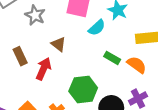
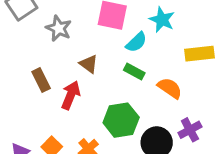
green rectangle: (112, 58) -> (134, 72), moved
orange semicircle: (137, 65) -> (170, 88), moved

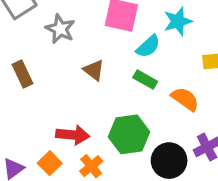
cyan star: (162, 20) -> (178, 21), turned 30
brown rectangle: (41, 80) -> (22, 74), moved
red arrow: (71, 95) -> (73, 135), moved, turned 72

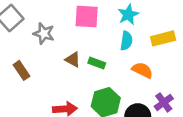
cyan semicircle: (148, 46) -> (126, 41), moved, turned -30
green rectangle: (145, 80) -> (97, 63), moved

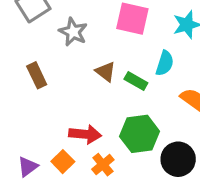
cyan semicircle: (126, 41) -> (165, 63), moved

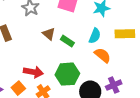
cyan semicircle: (165, 63) -> (95, 36), moved

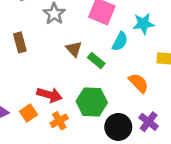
cyan semicircle: (95, 36) -> (120, 41), moved
purple cross: (114, 85) -> (149, 122), turned -35

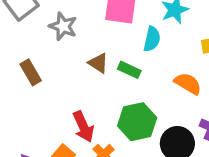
red arrow: (49, 95) -> (83, 127), turned 65

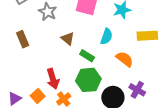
cyan semicircle: (152, 39) -> (106, 37), moved
green rectangle: (129, 70) -> (87, 56), moved

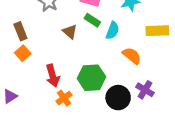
green rectangle: (87, 56) -> (92, 20), moved
orange square: (38, 96) -> (23, 53), moved

